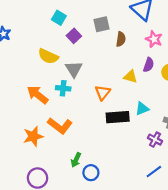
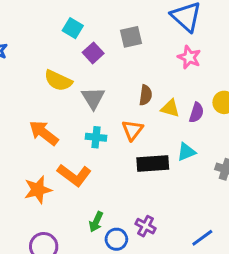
brown semicircle: (121, 39) -> (146, 95), moved
pink star: (154, 39) -> (189, 57), moved
purple semicircle: (149, 65) -> (196, 113), moved
cyan cross: (63, 88) -> (96, 137), moved
purple cross: (155, 140) -> (146, 226), moved

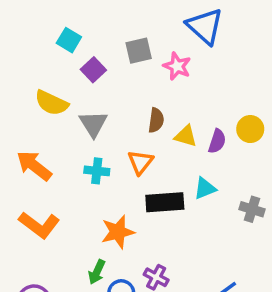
pink star: (189, 57) -> (177, 66), moved
orange L-shape: (74, 175) -> (39, 225), moved
orange star: (38, 190) -> (118, 232), moved

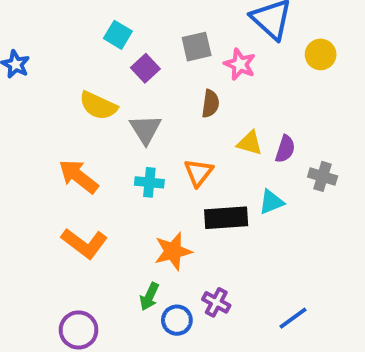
brown semicircle: (156, 120) -> (210, 104), moved
yellow circle: (250, 129) -> (321, 54), moved
gray cross: (252, 209) -> (323, 176), moved

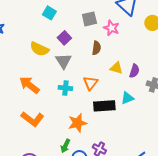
purple square: (145, 68) -> (64, 38), moved

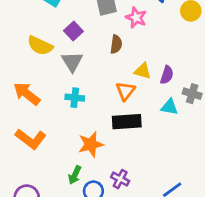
orange triangle: (90, 83) -> (125, 91), moved
cyan triangle: (127, 98) -> (169, 107), moved, turned 32

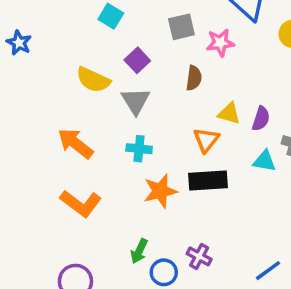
pink star: (136, 18) -> (220, 43), turned -30
orange star: (91, 144) -> (160, 191), moved

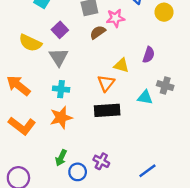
brown semicircle: (194, 78) -> (98, 32), moved, turned -133
purple semicircle: (261, 119) -> (149, 55), moved
orange star: (160, 191) -> (61, 117), moved

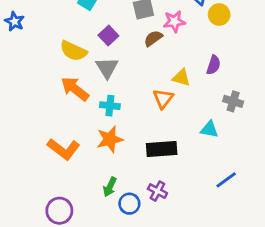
yellow circle: (164, 12) -> (219, 14), moved
orange arrow: (18, 86) -> (75, 89), moved
cyan triangle: (145, 97) -> (209, 129), moved
black rectangle: (107, 110) -> (162, 149), moved
blue line: (147, 171) -> (226, 180), moved

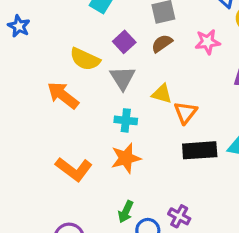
pink star: (174, 21) -> (208, 42), moved
brown semicircle: (153, 38) -> (162, 43), moved
yellow triangle: (181, 78) -> (162, 94), moved
orange arrow: (75, 89) -> (63, 95), moved
black rectangle: (162, 149) -> (200, 150), moved

